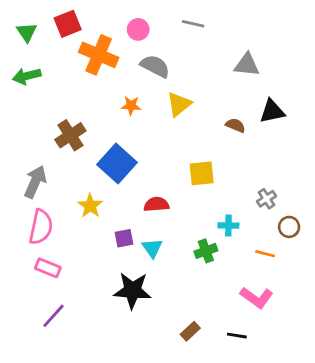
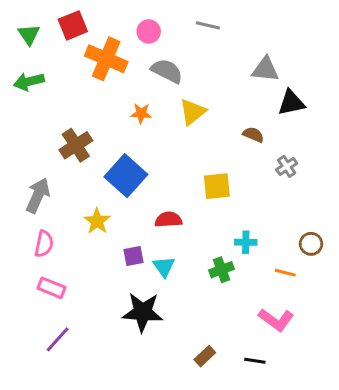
black triangle: (272, 111) -> (291, 103), moved
gray cross: (267, 199) -> (287, 166), moved
pink semicircle: (41, 227) -> (44, 244), size x0.7

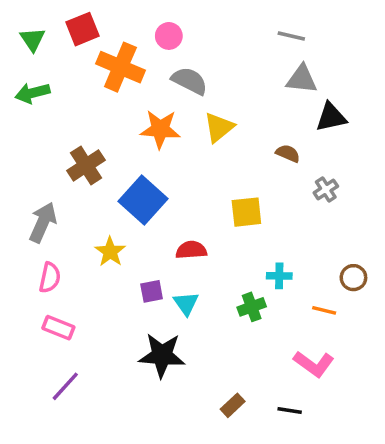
gray line: (208, 25) -> (291, 36), moved
orange star: (141, 113) -> (160, 129), size x1.6

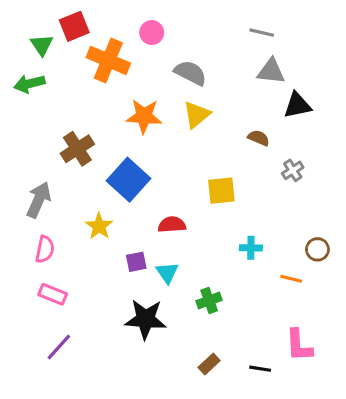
green triangle: (32, 39) -> (42, 45), moved
gray semicircle: (190, 81) -> (190, 73), moved
green cross: (252, 307) -> (209, 301), moved
pink L-shape: (314, 364) -> (299, 345), moved, turned 51

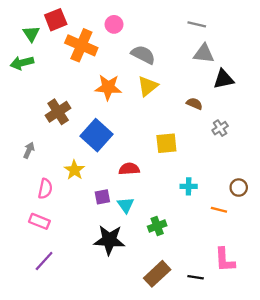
gray arrow: (39, 200) -> (29, 150), size x0.6
pink semicircle: (45, 249) -> (45, 189), moved
brown rectangle: (209, 364) -> (157, 274), size x1.6

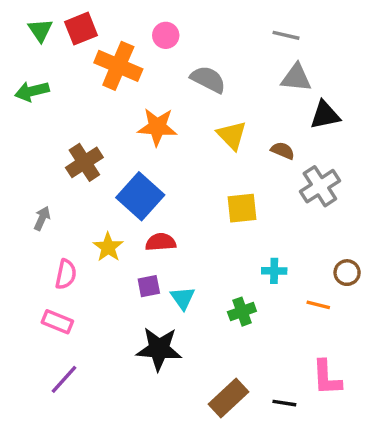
green triangle: (31, 34) -> (40, 30), moved
yellow triangle: (148, 86) -> (232, 135), moved, turned -35
gray cross: (220, 128) -> (320, 186), size x1.6
red semicircle: (129, 169) -> (161, 242), moved
green cross: (157, 226) -> (242, 312), moved

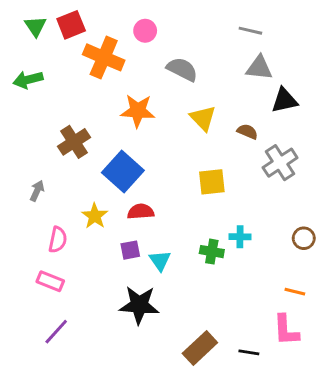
orange line: (318, 305) -> (295, 292), moved
green cross: (242, 312) -> (212, 252), moved, turned 30

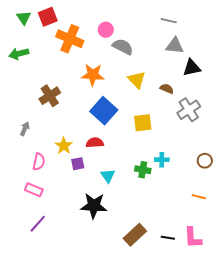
pink circle: (145, 31) -> (106, 30), moved
blue square: (123, 172) -> (104, 111), moved
purple square: (130, 250) -> (78, 164), moved
pink L-shape: (286, 330) -> (193, 238), moved

